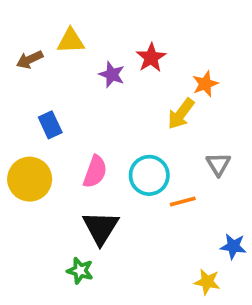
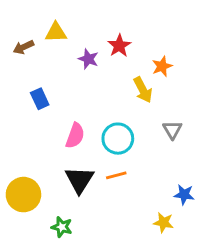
yellow arrow: (181, 114) -> (143, 90), turned -65
yellow circle: (30, 179) -> (23, 195), moved
orange line: (183, 202) -> (116, 175), moved
green star: (80, 271) -> (62, 227), moved

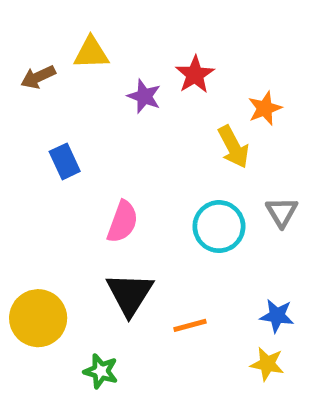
cyan circle: (118, 139) -> (219, 227), moved
orange line: (116, 175) -> (190, 325), moved
blue star: (184, 195) -> (277, 316), moved

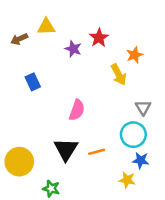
pink semicircle: (123, 222) -> (77, 110), moved
cyan circle: (219, 227) -> (133, 135), moved
orange line: (190, 325) -> (97, 152), moved
yellow star: (267, 364) -> (127, 180), moved

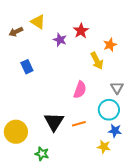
yellow triangle: (46, 27) -> (38, 22), turned 35
pink semicircle: (77, 110) -> (80, 90), moved

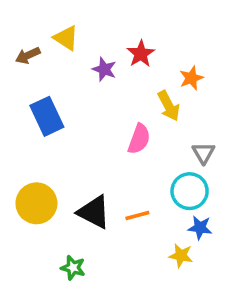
blue rectangle: (27, 67) -> (47, 116), size x1.5
pink semicircle: (80, 90) -> (139, 139), moved
black triangle: (54, 122) -> (94, 212), turned -35
yellow circle: (16, 132) -> (36, 203), moved

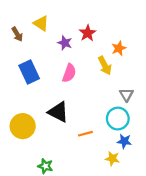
brown arrow: (28, 55) -> (17, 34), turned -96
pink semicircle: (139, 139) -> (69, 73), moved
black triangle: (94, 212) -> (58, 112), moved

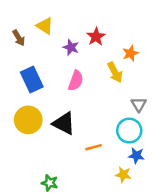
yellow circle: (23, 126) -> (28, 120), moved

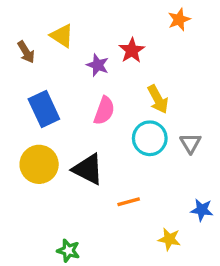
orange star: (130, 53) -> (179, 19), moved
cyan circle: (129, 131) -> (150, 138), moved
blue star: (136, 156) -> (202, 210), moved

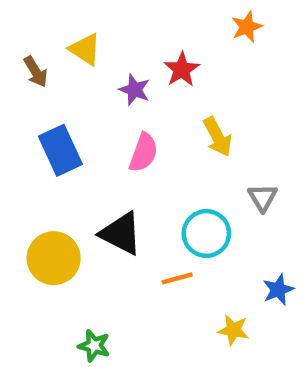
cyan circle: (150, 138) -> (206, 233), moved
yellow circle: (39, 164) -> (54, 258), moved
blue star: (202, 210) -> (278, 290), turned -30

